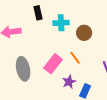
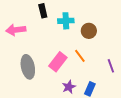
purple star: (69, 82) -> (69, 87), moved

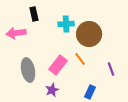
black rectangle: (43, 11) -> (34, 14), moved
brown circle: (89, 31) -> (89, 34), size x1.6
purple star: (69, 87) -> (52, 90), moved

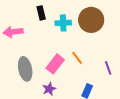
black rectangle: (34, 14) -> (41, 13), moved
brown circle: (89, 34) -> (91, 20), moved

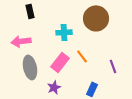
black rectangle: (41, 13) -> (30, 11), moved
cyan cross: (63, 23) -> (64, 32), moved
pink arrow: (13, 32) -> (21, 41), moved

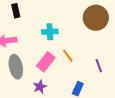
brown circle: (96, 18) -> (96, 18), moved

